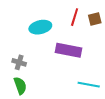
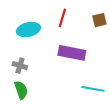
red line: (75, 17) -> (62, 18), moved
cyan ellipse: (40, 27) -> (28, 30), moved

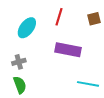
cyan ellipse: (28, 30) -> (27, 28), turned -40
gray cross: (20, 66) -> (19, 62), turned -32

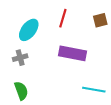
gray cross: (19, 62) -> (20, 58), moved

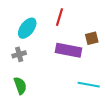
brown square: (100, 20) -> (92, 38), moved

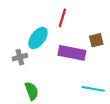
cyan ellipse: (27, 28) -> (38, 38), moved
green semicircle: (20, 86) -> (32, 91), moved

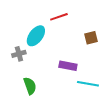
red line: (62, 18) -> (59, 17), turned 54
purple rectangle: (72, 53) -> (68, 66), moved, size x0.7

